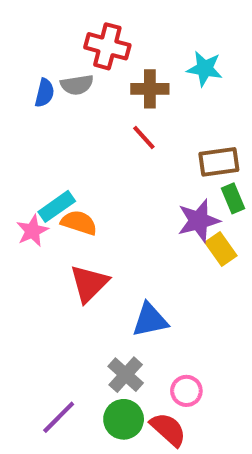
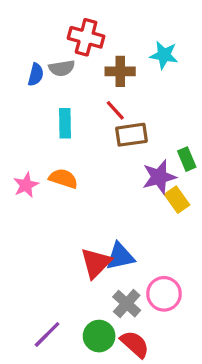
brown rectangle: (219, 162) -> (132, 135), moved
cyan rectangle: (57, 206) -> (65, 123), moved, turned -56
red triangle: (89, 283) -> (96, 263), moved
gray cross: (126, 375) -> (127, 304), moved
pink circle: (186, 391) -> (164, 294), moved, size x1.4

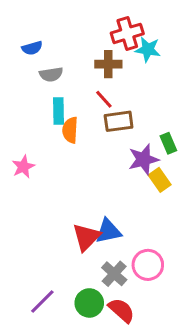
red cross: (86, 37) -> (127, 33), moved, turned -32
gray semicircle: (62, 68) -> (51, 74), moved
blue semicircle: (36, 75) -> (32, 48), moved, turned 60
orange semicircle: (63, 179) -> (70, 130), moved, turned -105

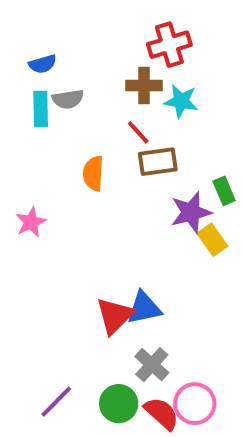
cyan star: (148, 50) -> (181, 101), moved
cyan rectangle: (58, 111) -> (41, 109), moved
pink circle: (148, 265) -> (195, 404), moved

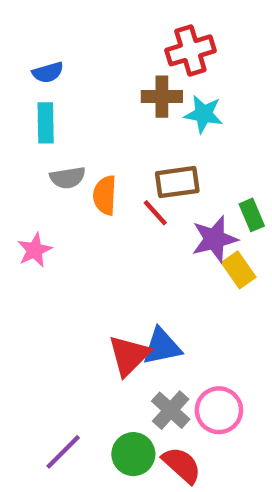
gray semicircle: (68, 99) -> (68, 178), moved
red line: (138, 132) -> (155, 213), moved
pink circle: (195, 404) -> (219, 410), moved

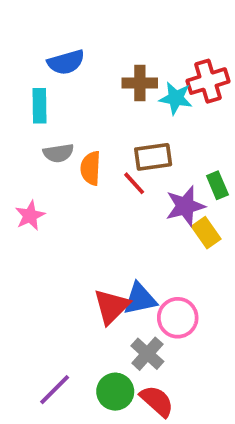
red cross: (190, 50) -> (208, 81), moved
blue semicircle: (48, 72) -> (66, 62), moved, size x1.4
pink circle: (219, 410) -> (178, 318), moved

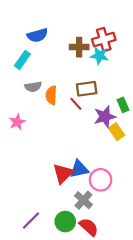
red cross: (208, 81) -> (104, 40), moved
cyan rectangle: (40, 106) -> (22, 60), turned 36

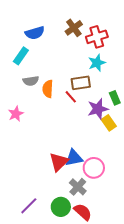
brown cross: (79, 47) -> (74, 28), moved, turned -36
cyan star: (99, 56) -> (97, 63), moved, turned -30

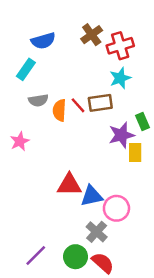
red line: (71, 97) -> (78, 105), moved
yellow rectangle: (109, 123) -> (135, 152), turned 35
red triangle: (59, 162) -> (69, 185), moved, turned 45

